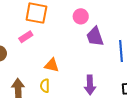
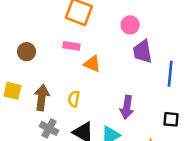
pink rectangle: (26, 37) -> (71, 46), moved, turned 32
orange triangle: (52, 65) -> (92, 64), moved

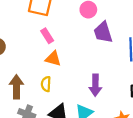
pink rectangle: (71, 46) -> (47, 36), moved, turned 56
orange triangle: (92, 64) -> (53, 59), moved

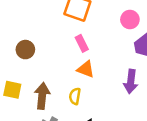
purple arrow: (95, 85) -> (131, 81), moved

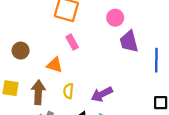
orange triangle: (86, 69) -> (55, 65), moved
purple arrow: (131, 81) -> (102, 94), moved, turned 60

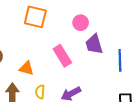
pink rectangle: (72, 42) -> (62, 56), moved, size x1.5

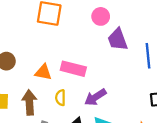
pink rectangle: (62, 56) -> (73, 69), moved, turned -40

